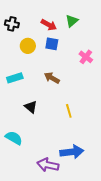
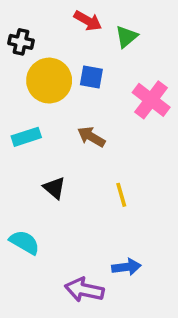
red arrow: (49, 25) -> (88, 21), moved
yellow circle: (28, 46) -> (49, 81), size x1.6
pink cross: (86, 57) -> (151, 100), size x1.5
blue arrow: (72, 152) -> (126, 267), size x0.7

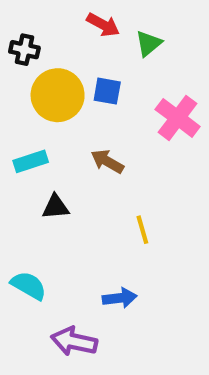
black triangle: (54, 188) -> (56, 207), moved, turned -45
blue arrow: (126, 267) -> (120, 298), moved
purple arrow: (84, 290) -> (74, 341), moved

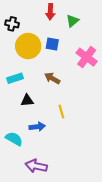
red arrow: (103, 25) -> (50, 12), turned 63
yellow line: (142, 230) -> (61, 112), moved
blue arrow: (120, 298) -> (37, 127), moved

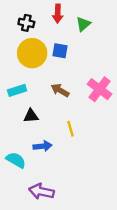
black cross: (12, 24) -> (26, 23), moved
pink cross: (87, 57) -> (100, 89), moved

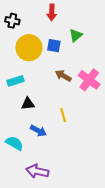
black cross: (26, 23) -> (12, 21), moved
green triangle: (83, 24) -> (76, 35), moved
brown arrow: (60, 90) -> (63, 76), moved
blue arrow: (43, 146) -> (38, 131), turned 35

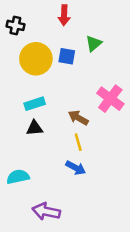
brown arrow: (63, 76) -> (78, 118), moved
cyan rectangle: (15, 81) -> (35, 104), moved
blue arrow: (38, 131) -> (76, 168), moved
cyan semicircle: (14, 143) -> (18, 177), turned -42

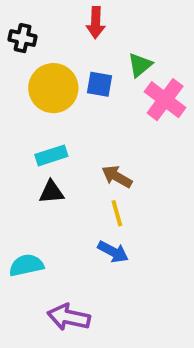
pink cross: (110, 99) -> (165, 100), moved

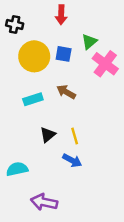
brown arrow: (117, 177) -> (66, 92), moved
black triangle: (51, 192) -> (48, 135), moved, turned -35

